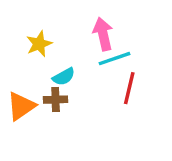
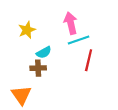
orange triangle: (21, 106) -> (21, 95), moved, turned -30

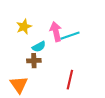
pink arrow: (71, 23) -> (56, 32), moved
red line: (89, 60) -> (70, 80), moved

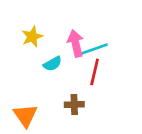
brown cross: (34, 61) -> (74, 105), moved
red line: (70, 80) -> (95, 72), moved

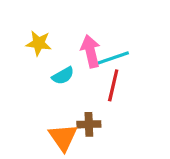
yellow star: (32, 37) -> (39, 43), turned 30
orange triangle: (25, 115) -> (63, 137), moved

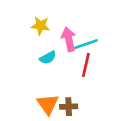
yellow star: (39, 43) -> (40, 26), moved
brown cross: (89, 124) -> (69, 107), moved

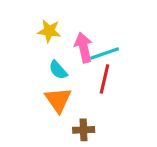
cyan semicircle: (48, 58) -> (58, 70), turned 77
orange triangle: (48, 104) -> (58, 100), moved

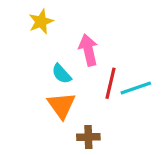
yellow star: (49, 31) -> (41, 22), moved, turned -30
cyan line: (105, 53) -> (136, 88), moved

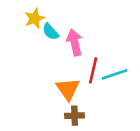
cyan semicircle: (62, 74) -> (51, 32), moved
orange triangle: (62, 105) -> (68, 89), moved

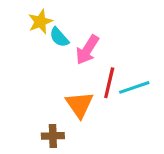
pink arrow: (75, 42) -> (87, 50), turned -135
brown cross: (75, 116) -> (53, 136), moved

